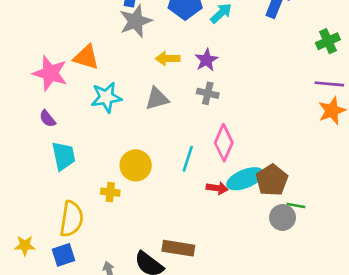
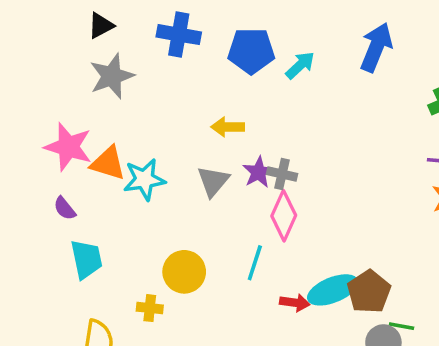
gray star: (136, 21) -> (112, 76), moved
orange triangle: (86, 57) -> (108, 163), moved
purple star: (206, 60) -> (258, 172), moved
gray triangle: (157, 99) -> (213, 181), turned -35
pink diamond: (224, 143) -> (284, 216), moved

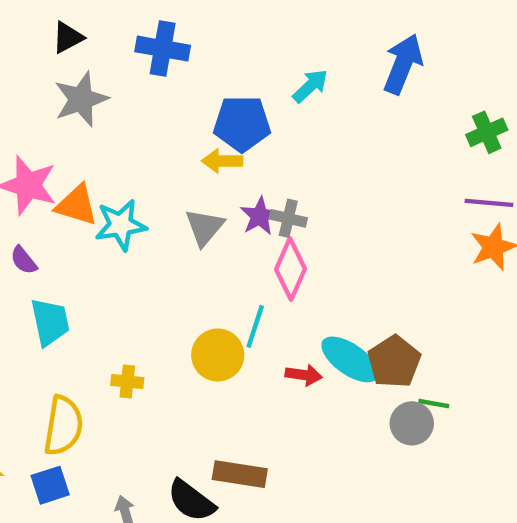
blue pentagon: (251, 51) -> (242, 123), moved
yellow circle: (184, 272) -> (218, 355), moved
cyan ellipse: (333, 290) -> (350, 359), turned 57

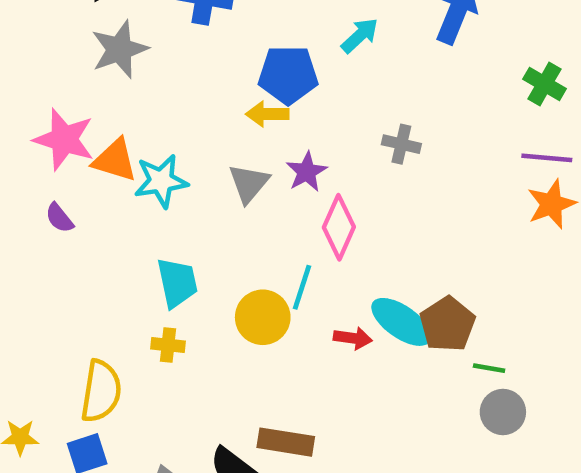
green cross: (487, 132) -> (545, 84), turned -36
gray cross: (288, 218) -> (401, 144), moved
cyan trapezoid: (50, 322) -> (177, 283), moved
gray circle: (412, 423) -> (503, 412), moved

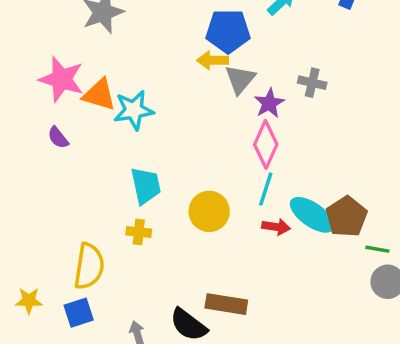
purple star: (307, 172) -> (269, 103), moved
gray triangle: (249, 183) -> (240, 79), moved
cyan line: (302, 287) -> (266, 189), moved

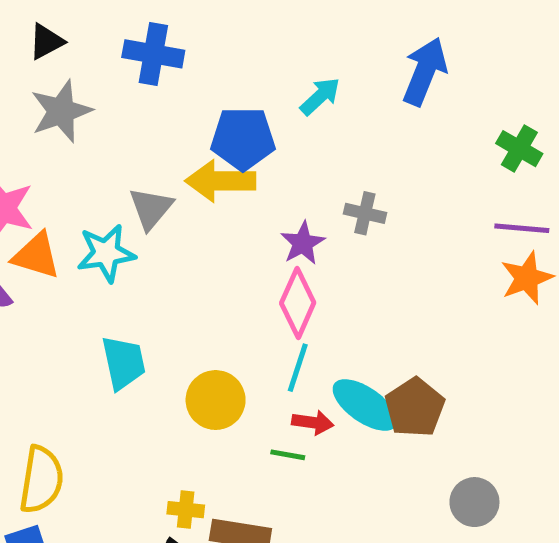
yellow arrow: (213, 60) -> (221, 181), size x1.5
gray triangle: (240, 79) -> (151, 208), moved
orange triangle: (99, 95) -> (36, 256), moved
yellow cross: (139, 232) -> (186, 510), moved
green line: (377, 249) -> (288, 455), moved

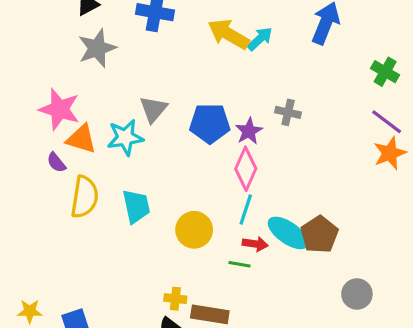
blue pentagon: (243, 139) -> (210, 123), moved
yellow arrow: (221, 181) -> (229, 34), moved, turned 30
purple line: (522, 228) -> (387, 122), turned 32
yellow semicircle: (41, 480) -> (85, 197), moved

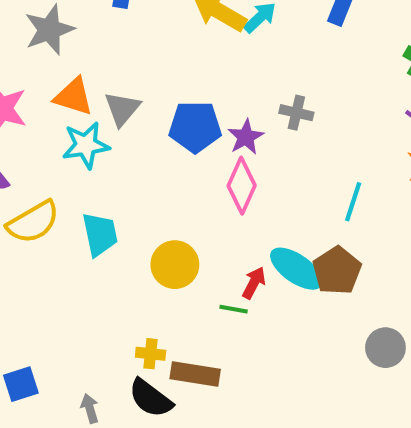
orange triangle: (81, 139) -> (74, 96), moved
yellow semicircle: (85, 197) -> (33, 222), turned 51
cyan line: (246, 209) -> (353, 202), moved
red arrow: (255, 244) -> (254, 283), turned -70

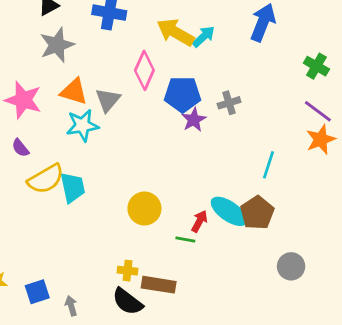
gray cross: (296, 113) -> (229, 103), turned -30
blue pentagon: (195, 127) -> (183, 94), moved
pink diamond: (242, 186) -> (144, 70), moved
cyan trapezoid: (100, 234) -> (73, 187), moved
gray arrow: (90, 408) -> (71, 306), moved

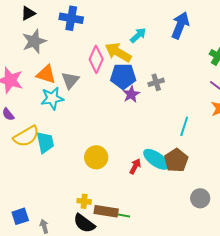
yellow arrow: (175, 32) -> (118, 52), moved
green line: (185, 240) -> (123, 215), moved

